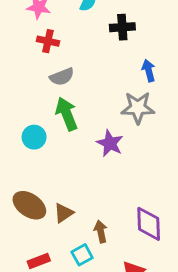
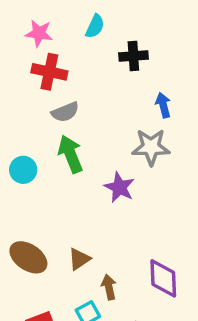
red cross: (48, 41) -> (49, 72), size x1.4
cyan circle: (34, 137) -> (23, 170), moved
brown triangle: (63, 213) -> (79, 259), moved

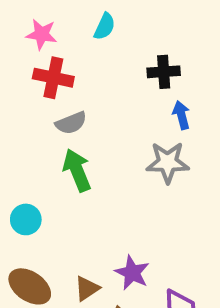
black cross: (133, 56) -> (164, 72), moved
cyan circle: (23, 170) -> (26, 219), moved
purple star: (119, 187) -> (132, 273), moved

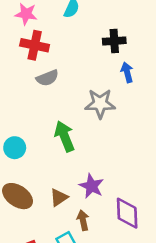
gray star: (168, 162) -> (100, 104), moved
green arrow: (77, 170) -> (64, 136), moved

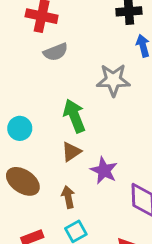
brown triangle: (59, 197) -> (71, 152), moved
brown arrow: (83, 220) -> (68, 197), moved

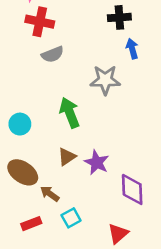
brown triangle: (71, 152) -> (67, 157), moved
brown arrow: (68, 197) -> (50, 194), moved, turned -42

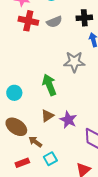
gray semicircle: (53, 54) -> (54, 22), moved

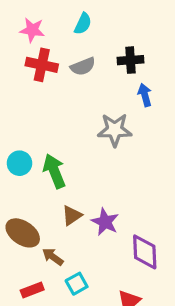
green arrow: (49, 85) -> (54, 171), moved
cyan circle: (14, 93) -> (19, 163), moved

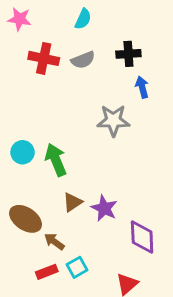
pink star: (32, 30) -> (19, 19), moved
red rectangle: (32, 290) -> (47, 272), moved

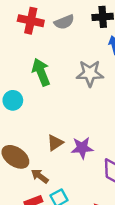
green arrow: (56, 160) -> (41, 72), moved
purple star: (104, 208) -> (82, 148), turned -30

